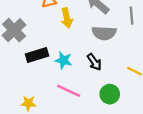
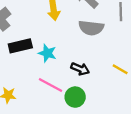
black arrow: (94, 62) -> (80, 69), moved, turned -36
green circle: (110, 94) -> (75, 97), moved

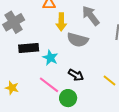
gray semicircle: (91, 28) -> (78, 40), moved

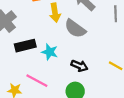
gray semicircle: (78, 40) -> (75, 29), turned 30
pink line: (49, 85) -> (37, 81), moved

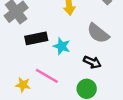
gray semicircle: (75, 29) -> (98, 33), moved

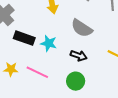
black rectangle: (36, 38) -> (24, 38), turned 36
yellow star: (23, 85) -> (11, 69), moved

